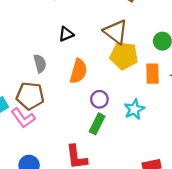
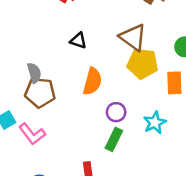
black triangle: (66, 34) -> (78, 41), turned 42
gray semicircle: (40, 63) -> (34, 73), moved
brown pentagon: (30, 96) -> (40, 93), moved

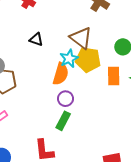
orange semicircle: (92, 81) -> (61, 74), moved
cyan star: (155, 123) -> (69, 58), moved

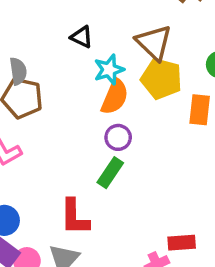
cyan star: (69, 58) -> (109, 70), moved

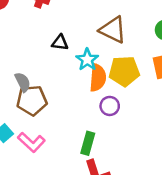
yellow pentagon: (161, 79) -> (124, 71), moved
green rectangle: (110, 173) -> (88, 143), moved

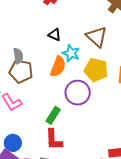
cyan star: (87, 60) -> (71, 53), turned -30
orange semicircle: (98, 78) -> (58, 67), moved
purple circle: (110, 106) -> (78, 93), size x1.6

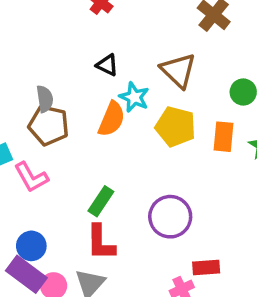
purple circle: (78, 93) -> (170, 217), moved

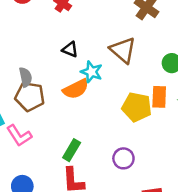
orange semicircle: (112, 119) -> (76, 89), turned 44
yellow pentagon: (175, 127) -> (137, 107), moved
purple circle: (170, 217) -> (123, 158), size x0.7

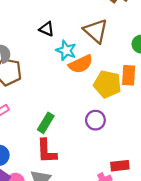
orange semicircle: (76, 89) -> (81, 64), moved
purple circle: (123, 158) -> (95, 120), moved

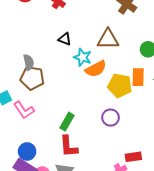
brown triangle: (96, 31) -> (108, 39), turned -40

